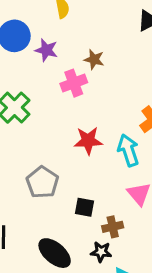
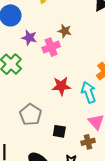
purple star: (46, 50) -> (29, 38), moved
brown cross: (113, 227) -> (88, 142), moved

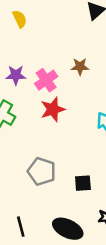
brown star: (65, 31) -> (80, 67), moved
red star: (61, 86) -> (53, 109), moved

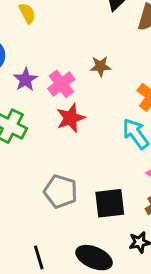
purple star: (16, 75) -> (25, 80), turned -30
black square: (83, 183) -> (110, 203), size x1.5

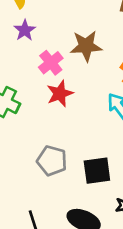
brown star: (100, 66) -> (86, 46), size x1.6
purple star: (25, 80) -> (25, 30), moved

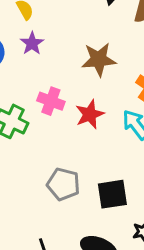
pink cross: (51, 63) -> (51, 101), moved, turned -30
red star: (60, 94) -> (90, 114), moved

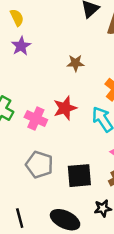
brown star: (99, 59) -> (75, 63), size x0.6
pink cross: (51, 101) -> (36, 118), moved

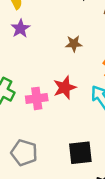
pink cross: (36, 118) -> (37, 98), turned -30
gray pentagon: (39, 165) -> (24, 153), moved

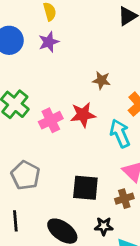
brown star: (74, 44) -> (101, 80), moved
pink cross: (37, 98) -> (51, 120), turned -30

